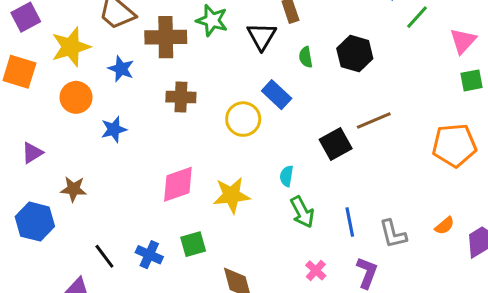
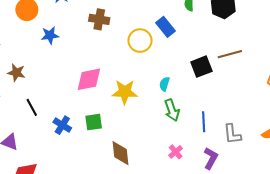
black line: (104, 256) -> (32, 107), moved

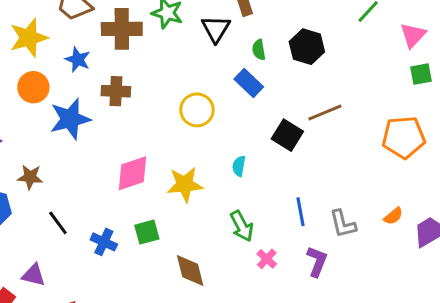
brown cross: (99, 19) -> (116, 91), moved
blue rectangle: (165, 27) -> (249, 83), moved
blue star: (50, 35) -> (70, 119), size x1.6
black square: (201, 67) -> (287, 135), turned -30
green arrow: (172, 110) -> (242, 226), moved

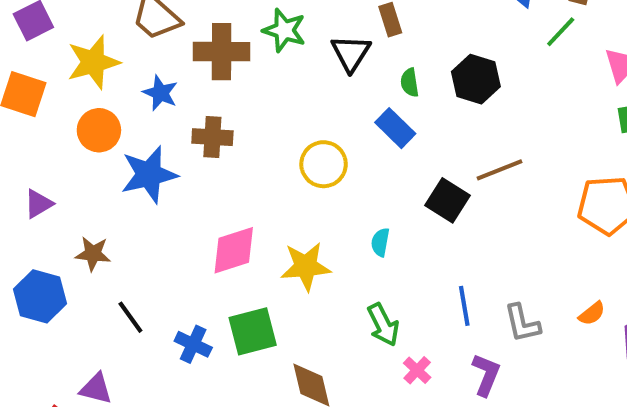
green square: (147, 232) -> (253, 331), size x1.4

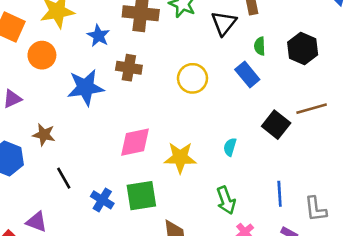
orange circle: (99, 130) -> (42, 55), moved
yellow circle: (324, 164) -> (192, 78), moved

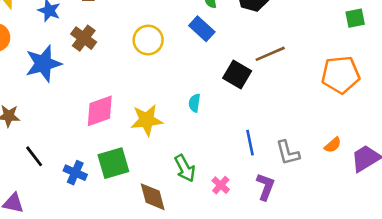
brown cross: (129, 68) -> (84, 38), turned 35
green arrow: (226, 200) -> (185, 168), moved

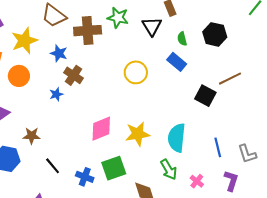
brown cross: (84, 38) -> (73, 75), moved
blue star: (43, 64) -> (56, 94), size x0.5
cyan semicircle: (194, 103) -> (177, 138), moved, size x2.0

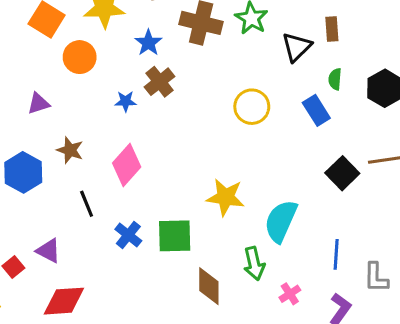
pink diamond: (101, 129) -> (127, 165), moved, turned -44

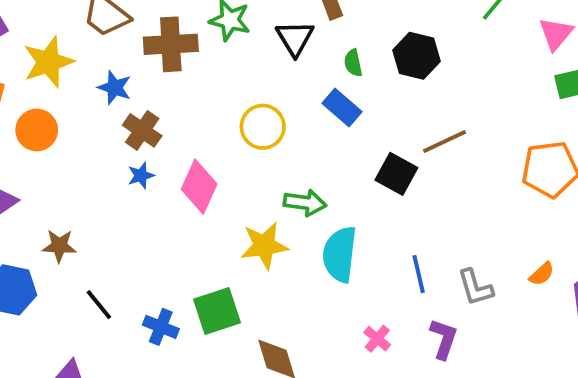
blue star: (126, 101) -> (141, 176), moved
pink diamond: (127, 165) -> (199, 187), moved
green arrow: (254, 264) -> (305, 203), moved, turned -52

